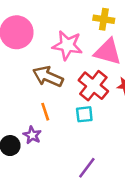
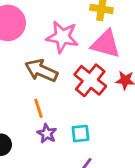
cyan square: (84, 114) -> (80, 134), moved
purple star: (32, 135) -> (47, 134), moved

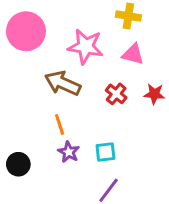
pink triangle: (106, 44) -> (133, 54), size x0.7
red cross: (90, 80) -> (116, 94), size x0.6

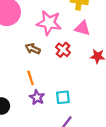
brown arrow: (63, 83) -> (33, 49), size x0.6
red cross: (116, 94) -> (63, 50), moved

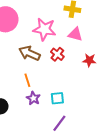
brown arrow: (33, 49) -> (29, 53), size x1.5

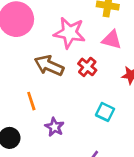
orange line: (27, 80) -> (31, 101), moved
cyan square: (57, 98) -> (105, 112), moved, turned 32

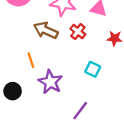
purple star: (54, 127) -> (50, 82), size x1.5

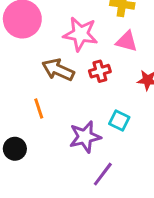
red cross: (78, 32) -> (100, 71), turned 35
purple star: (50, 82) -> (85, 137), moved, turned 30

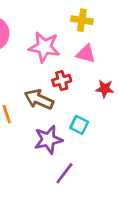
brown arrow: (58, 70) -> (39, 99), moved

